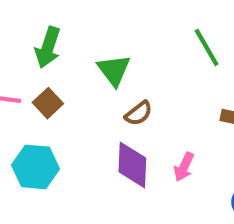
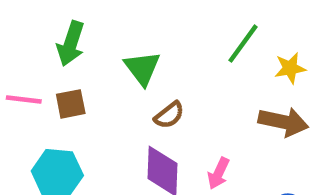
green line: (207, 47) -> (243, 44), turned 66
brown square: (48, 103) -> (71, 104), turned 32

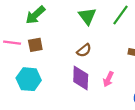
green arrow: (71, 44) -> (35, 15), turned 30
green triangle: (142, 68) -> (87, 16), moved

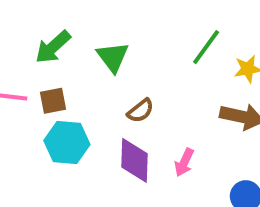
green triangle: (87, 16) -> (113, 57), moved
cyan hexagon: (29, 79) -> (67, 142), moved

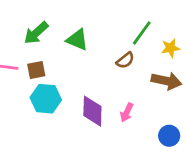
green triangle: (113, 57) -> (77, 40), turned -30
brown semicircle: (140, 111) -> (125, 60), moved

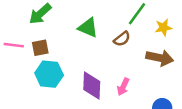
green triangle: (77, 40) -> (88, 28), moved

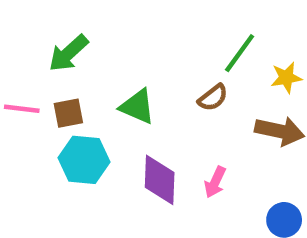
green triangle: (88, 28) -> (137, 107), moved

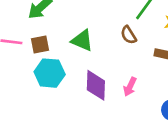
brown semicircle: (213, 98) -> (129, 35), turned 96

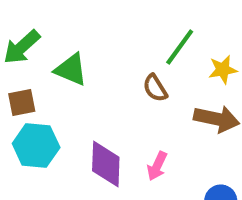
green triangle: (82, 40) -> (71, 70), moved

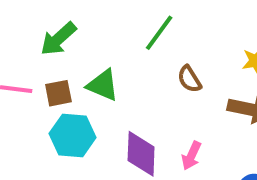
green line: (180, 47) -> (159, 33), moved
green triangle: (71, 70) -> (103, 85), moved

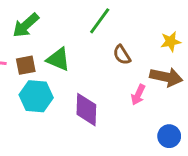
pink arrow: (191, 156) -> (138, 95), moved

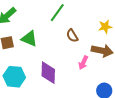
cyan hexagon: (36, 96) -> (14, 77), moved

